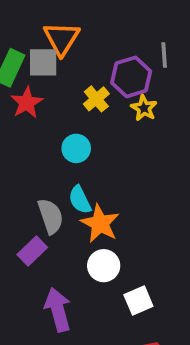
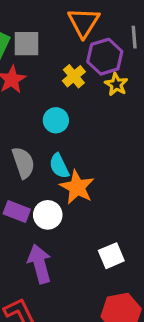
orange triangle: (62, 38) -> (84, 22), moved
gray semicircle: (51, 216) -> (23, 163), moved
purple rectangle: (32, 251) -> (17, 212), turned 65
white circle: (104, 266) -> (48, 215), moved

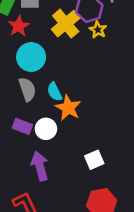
yellow cross: (74, 76) -> (66, 24), size x1.6
cyan circle: (56, 120) -> (31, 57), moved, size x1.5

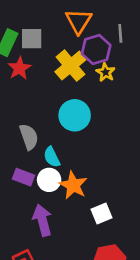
cyan circle: (31, 57) -> (75, 115), moved
cyan semicircle: (55, 92) -> (52, 157), moved
orange star: (68, 108) -> (73, 185), moved

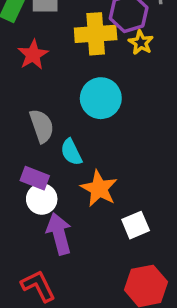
yellow cross: (71, 66) -> (96, 34), turned 36
red star: (19, 68) -> (33, 55), moved
white circle: (49, 180) -> (42, 199), moved

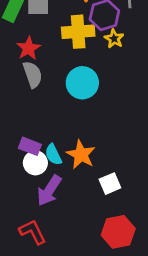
gray semicircle: (42, 126) -> (33, 74), moved
cyan semicircle: (71, 152) -> (53, 155), moved
purple arrow: (59, 234) -> (49, 190), turned -132

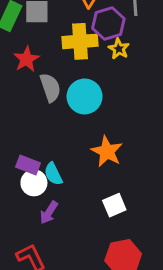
gray semicircle: (33, 74) -> (50, 88), moved
orange star: (81, 155) -> (107, 152), moved
purple arrow: (49, 190) -> (49, 213), size x0.7

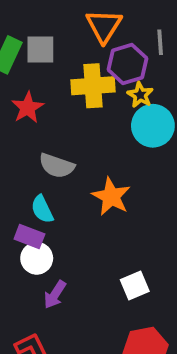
gray semicircle: (50, 88) -> (57, 166), moved, turned 128
cyan circle: (85, 96) -> (153, 126), moved
orange star: (107, 152) -> (111, 197), moved
cyan semicircle: (53, 174) -> (42, 209), moved

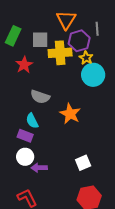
gray square: (40, 49) -> (40, 40), moved
white circle: (37, 258) -> (25, 157), moved
purple arrow: (55, 295) -> (39, 168), turned 56

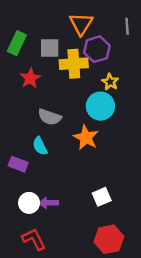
gray line: (97, 29) -> (127, 26), moved
yellow star: (86, 58) -> (110, 82), moved
cyan circle: (93, 75) -> (100, 106), moved
purple rectangle: (25, 136) -> (18, 164), moved
white circle: (25, 157) -> (29, 203), moved

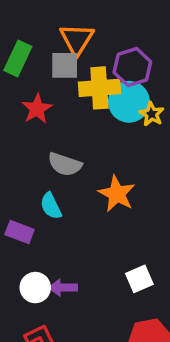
orange triangle: (81, 24) -> (77, 39), moved
cyan circle: (100, 106) -> (129, 102), moved

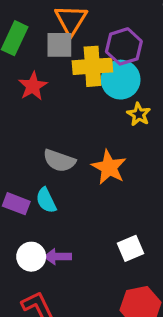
yellow star: (152, 114) -> (139, 114), moved
gray semicircle: (65, 164) -> (59, 161), moved
cyan semicircle: (51, 206) -> (46, 200), moved

